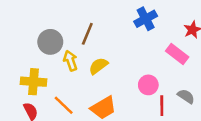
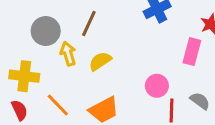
pink rectangle: (177, 54) -> (192, 52), turned 65

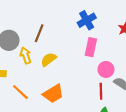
pink rectangle: (192, 52) -> (91, 47), moved
pink circle: (157, 86) -> (106, 69), moved

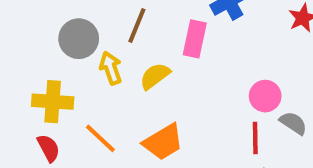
pink rectangle: (91, 47) -> (195, 39), moved

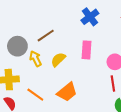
brown line: (137, 26) -> (46, 36), turned 42
pink rectangle: (195, 39) -> (86, 50), moved

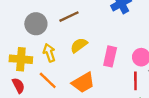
pink rectangle: (86, 50) -> (110, 56), moved
yellow arrow: (36, 59) -> (49, 53), moved

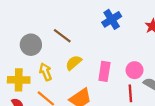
brown line: (69, 17) -> (62, 36), turned 66

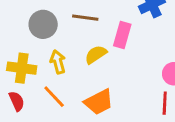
brown line: (62, 36) -> (85, 18), turned -36
pink rectangle: (104, 71) -> (122, 35), moved

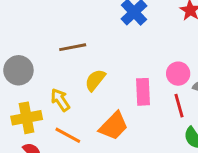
gray circle: (43, 24) -> (18, 70), moved
pink rectangle: (122, 35) -> (143, 92), moved

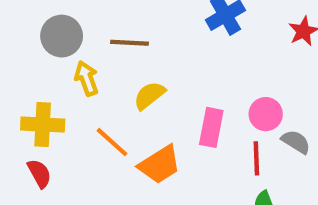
gray circle: (18, 70) -> (62, 36), moved
yellow arrow: (60, 100) -> (86, 78), moved
orange line: (68, 135) -> (112, 142), moved

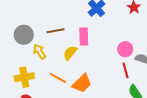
pink rectangle: (211, 127) -> (84, 36), moved

